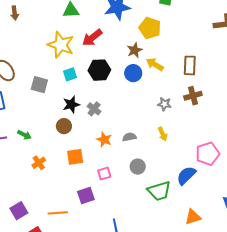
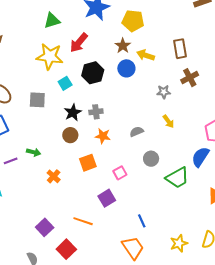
gray cross: (94, 109) -> (96, 112), turned -32
orange star: (104, 140) -> (103, 136), moved
orange line: (58, 213) -> (83, 221), turned 36

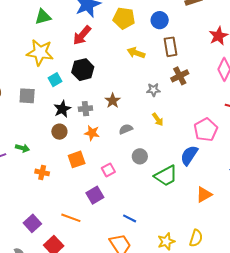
red arrow: (79, 43) -> (82, 35), moved
brown star: (123, 46) -> (113, 101), moved
blue circle: (126, 68) -> (160, 20), moved
orange cross: (54, 176) -> (42, 172), turned -32
blue line: (142, 221) -> (130, 218), turned -40

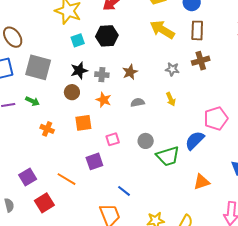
yellow arrow: (136, 53) -> (162, 30), size x1.4
gray square: (27, 96) -> (38, 67), moved, size x1.5
gray circle: (140, 156) -> (146, 141), moved

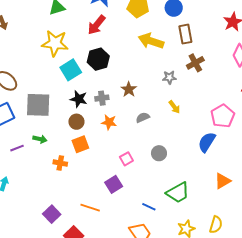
cyan square: (78, 40) -> (71, 70), size x1.5
black star: (79, 71) -> (79, 99), turned -30
orange square: (83, 123) -> (80, 144), moved
green trapezoid: (168, 156) -> (178, 193), moved

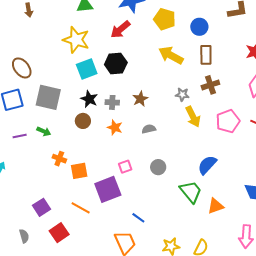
yellow arrow: (174, 107) -> (193, 117), moved, size x1.5
pink pentagon: (223, 116) -> (228, 121), moved
orange square: (80, 144) -> (79, 171), moved
purple square: (114, 184) -> (108, 189), size x1.5
green trapezoid: (178, 193) -> (191, 192), moved, turned -110

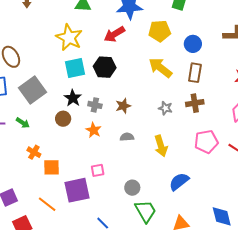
yellow pentagon: (165, 19) -> (160, 31), turned -30
gray square: (48, 97) -> (33, 90), turned 32
yellow arrow: (193, 117) -> (161, 146), moved
gray circle: (158, 167) -> (132, 188), moved
green trapezoid: (191, 192) -> (145, 211), moved

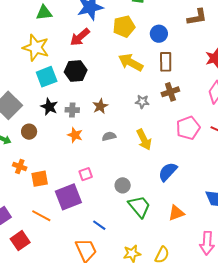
brown circle: (63, 119) -> (29, 132), moved

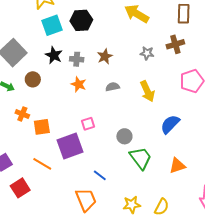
brown rectangle: (166, 62) -> (184, 14), moved

